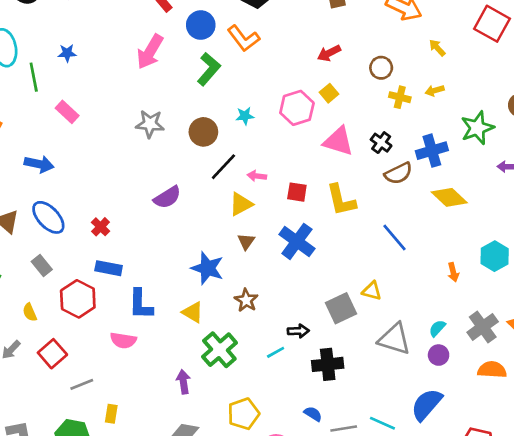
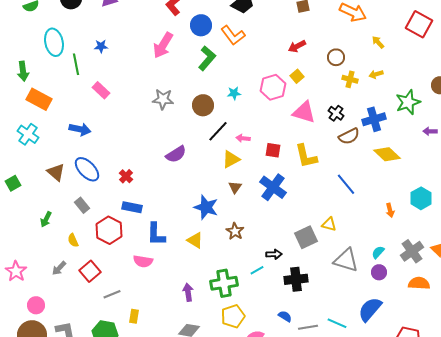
green cross: (219, 350) -> (224, 283), moved, turned 32

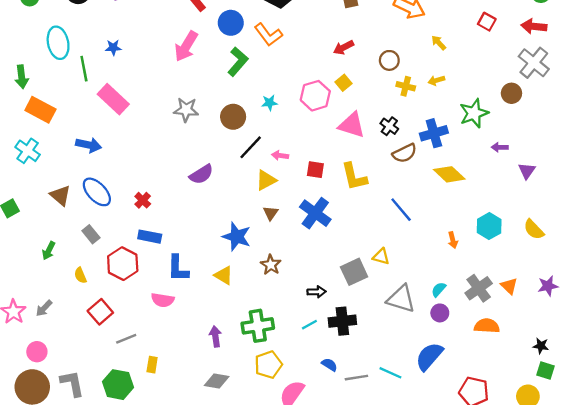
red square: (419, 24) -> (487, 22), size x0.6
pink rectangle: (101, 90) -> (113, 99), size x1.5
gray arrow: (59, 268) -> (44, 308), moved
cyan line: (257, 270) -> (309, 325), moved

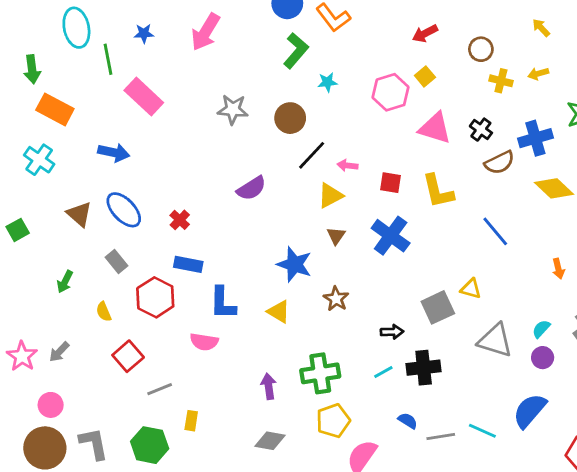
pink arrow: (186, 46) -> (206, 32), moved
cyan star: (270, 103) -> (327, 82), moved

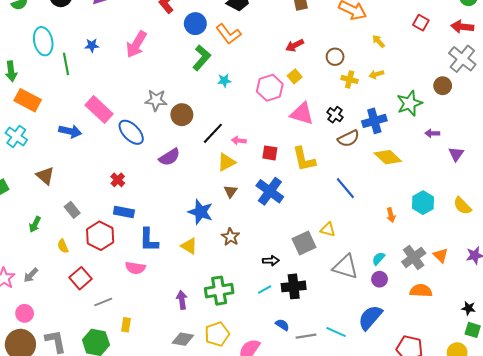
pink rectangle: (144, 97) -> (99, 110), moved
brown circle: (290, 118) -> (182, 115), moved
blue ellipse: (124, 210) -> (131, 132), moved
yellow pentagon: (333, 421) -> (217, 334), moved

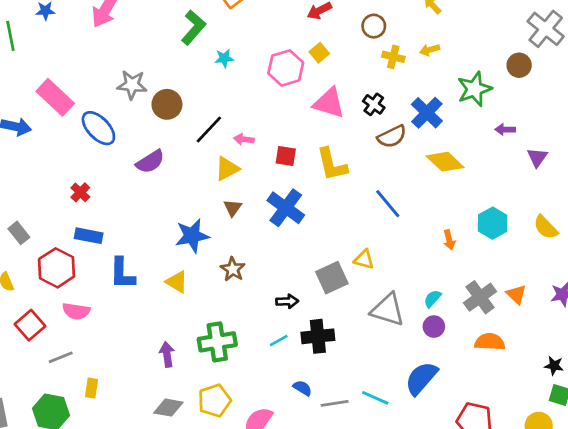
blue cross: (374, 121) -> (427, 113), turned -30
blue star: (201, 212) -> (192, 236), turned -30
pink semicircle: (135, 268) -> (76, 311), moved

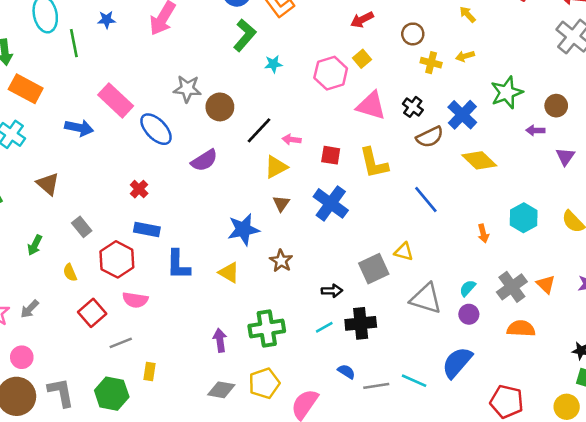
brown circle: (519, 65) -> (556, 106), moved

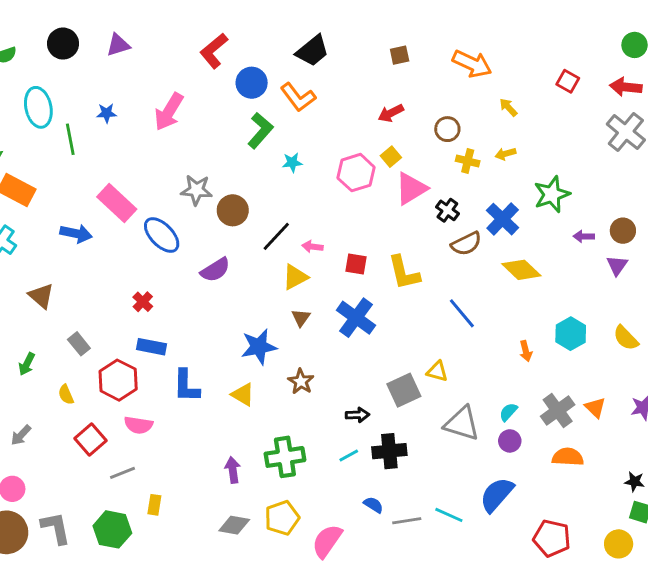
pink triangle: (371, 106) -> (411, 189), moved, turned -48
brown circle: (556, 106) -> (623, 231), moved

